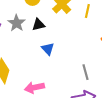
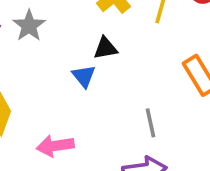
black triangle: (38, 25) -> (105, 48), moved

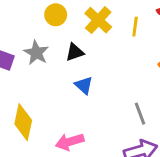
black triangle: (105, 48) -> (75, 52), moved

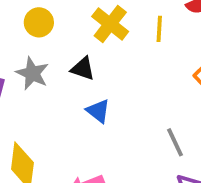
yellow circle: (56, 15) -> (39, 22), moved
black triangle: (75, 52) -> (83, 69), turned 42

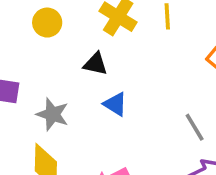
gray star: (32, 73) -> (53, 114), moved

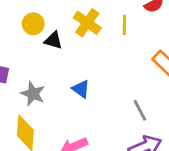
black triangle: (95, 64) -> (53, 40), moved

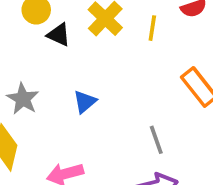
blue triangle: (81, 89) -> (85, 102), turned 36

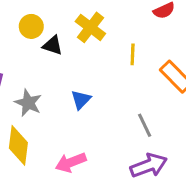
yellow line: (152, 28) -> (133, 54), moved

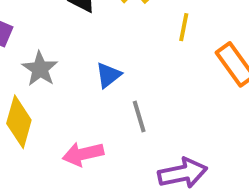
gray line: (145, 125) -> (139, 116), moved

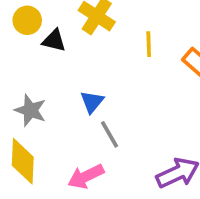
gray line: (139, 116) -> (110, 134), moved

